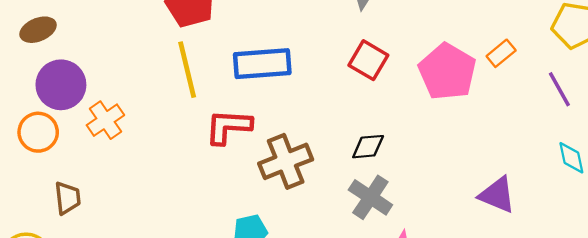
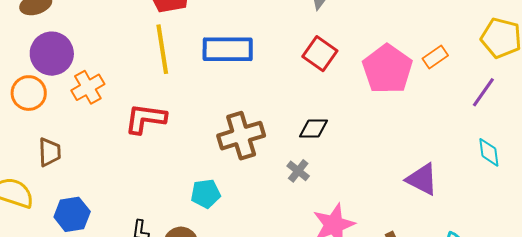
purple line: (559, 89) -> (483, 92), turned 60
red L-shape: (228, 127) -> (145, 119), moved
gray cross: (370, 197) -> (298, 171), moved, size x0.6

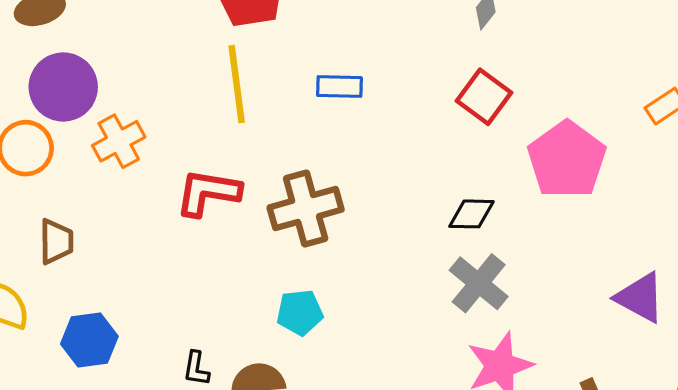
blue rectangle: (228, 49) -> (339, 87), size x0.6
pink pentagon: (387, 69) -> (567, 160), moved
brown cross: (241, 136) -> (306, 209), moved
gray cross: (298, 171) -> (479, 283), moved, size x1.6

